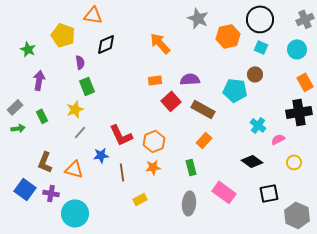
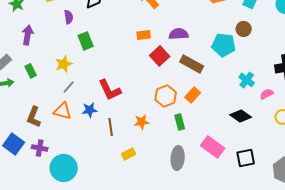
green rectangle: (87, 86) -> (86, 41), moved
orange hexagon: (154, 141) -> (166, 96), moved
orange triangle: (74, 169) -> (63, 111), moved
black square: (269, 193) -> (246, 158), moved

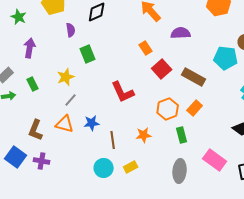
purple semicircle: (179, 34) -> (181, 33), moved
orange rectangle: (144, 35) -> (146, 48), turned 64
red L-shape: (110, 90) -> (123, 92), moved
cyan circle: (64, 168) -> (104, 168), moved, size x0.7

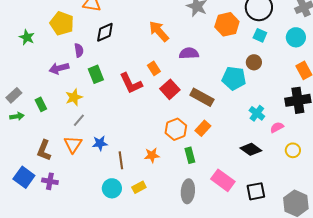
purple arrow: (30, 48) -> (59, 68), moved, turned -114
red L-shape: (123, 92) -> (131, 83), moved
orange triangle: (65, 124) -> (73, 144), turned 48

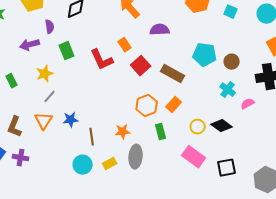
brown circle: (254, 62) -> (232, 62), moved
yellow circle: (293, 150) -> (198, 127), moved
gray ellipse: (188, 191) -> (136, 157), moved

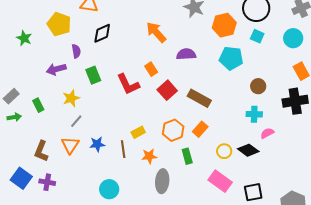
cyan pentagon: (205, 55) -> (231, 58), moved
cyan cross: (228, 90) -> (254, 114), turned -35
pink semicircle: (248, 104) -> (267, 133), moved
brown line: (92, 137) -> (123, 149), moved
yellow rectangle: (110, 164) -> (138, 132), moved

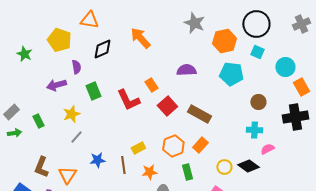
orange arrow: (156, 32) -> (140, 38), moved
cyan circle: (293, 38) -> (285, 67), moved
orange triangle: (70, 145) -> (67, 175), moved

